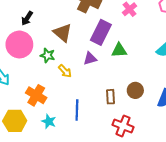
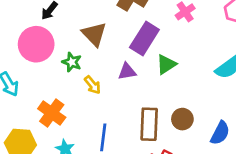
green triangle: (119, 50) -> (166, 64), turned -35
brown rectangle: (111, 97) -> (149, 124), size x1.6

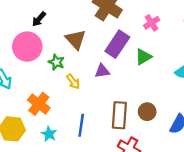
green triangle: (166, 64) -> (143, 57), moved

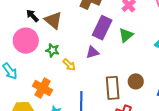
black arrow: (39, 19) -> (32, 16), turned 104
brown triangle: (76, 39) -> (53, 20), moved

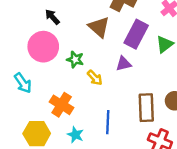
brown triangle: (53, 20) -> (99, 27), moved

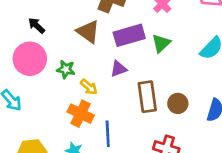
purple rectangle: (136, 34) -> (129, 35), turned 52
orange cross: (62, 105) -> (81, 114), moved
brown rectangle: (146, 108) -> (147, 97), moved

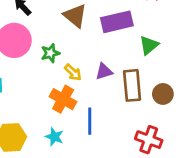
green triangle: (161, 43) -> (149, 45), moved
green star: (66, 69) -> (50, 53), turned -30
purple triangle: (119, 69) -> (104, 71), moved

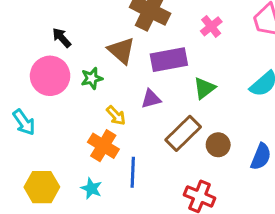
green star: (50, 53) -> (92, 78), moved
purple triangle: (104, 71) -> (151, 99), moved
brown rectangle: (132, 85) -> (183, 133), turned 48

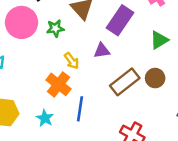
purple rectangle: (169, 60) -> (120, 20), turned -52
green triangle: (204, 88) -> (159, 40), moved
brown circle: (218, 145) -> (155, 78), moved

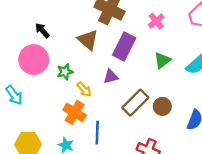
green star: (55, 28) -> (65, 72), moved
brown circle: (155, 78) -> (162, 106), moved

